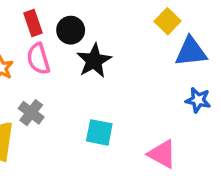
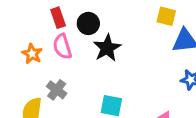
yellow square: (168, 21) -> (166, 16), turned -30

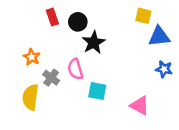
pink semicircle: (62, 47) -> (75, 69), moved
orange star: (32, 54) -> (32, 57), moved

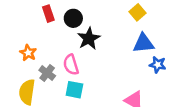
yellow square: (143, 16) -> (137, 12), turned 35
blue triangle: (159, 36) -> (143, 43), moved
cyan square: (97, 91) -> (74, 90), moved

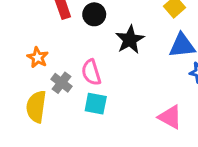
black star: (89, 39) -> (130, 40), moved

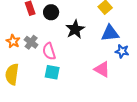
gray cross: (61, 83) -> (31, 42), moved
pink triangle: (170, 117) -> (102, 69), moved

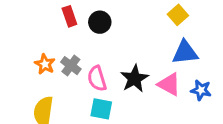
black star: (75, 29) -> (134, 79), moved
blue star: (122, 51) -> (201, 90), moved
pink triangle: (102, 69) -> (169, 84), moved

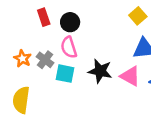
pink semicircle: (97, 79) -> (69, 47), moved
black star: (134, 79) -> (100, 71), turned -30
cyan square: (101, 109) -> (65, 74), moved

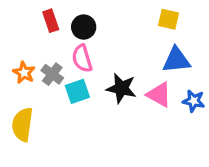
yellow square: (138, 16) -> (169, 19), turned -36
cyan square: (65, 74) -> (77, 91), turned -30

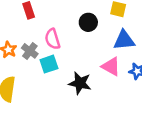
black circle: (84, 27) -> (88, 22), moved
black star: (121, 88) -> (80, 83), moved

